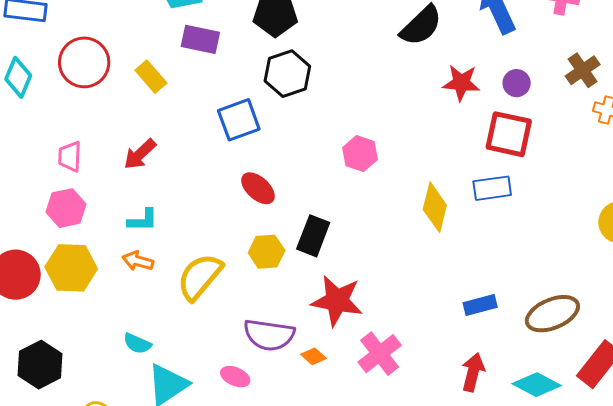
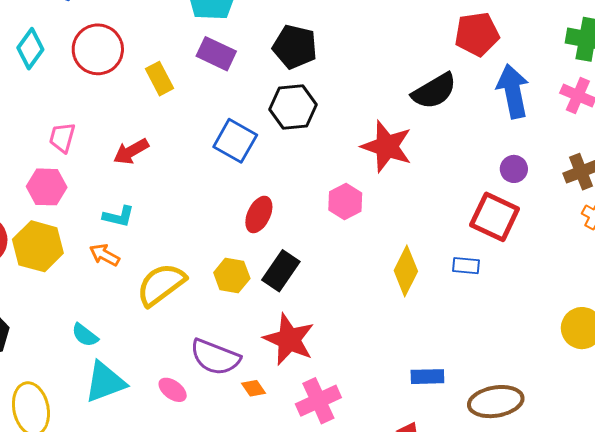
red star: (461, 83) -> (387, 146), moved, size x1.4
blue square: (239, 120) -> (235, 141), turned 36
red ellipse: (258, 188) -> (259, 214), moved, turned 60
blue rectangle: (492, 188) -> (466, 266), size x0.7

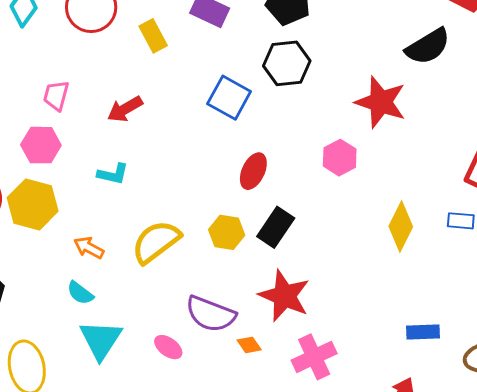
orange arrow: (104, 255) -> (89, 248), moved
cyan triangle: (105, 382) -> (101, 340), turned -36

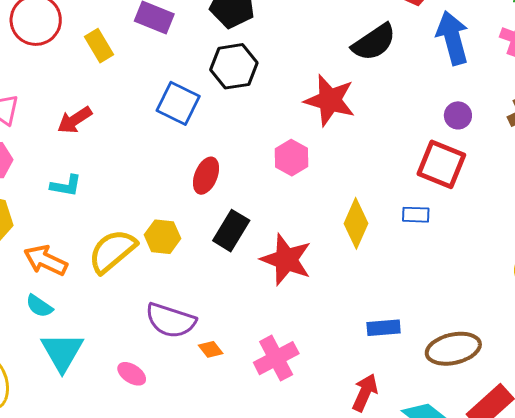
yellow hexagon: (227, 232) -> (163, 237), moved
orange arrow: (89, 248) -> (46, 260), size x1.4
red star: (284, 296) -> (286, 260), moved
pink ellipse: (168, 347) -> (132, 374), moved

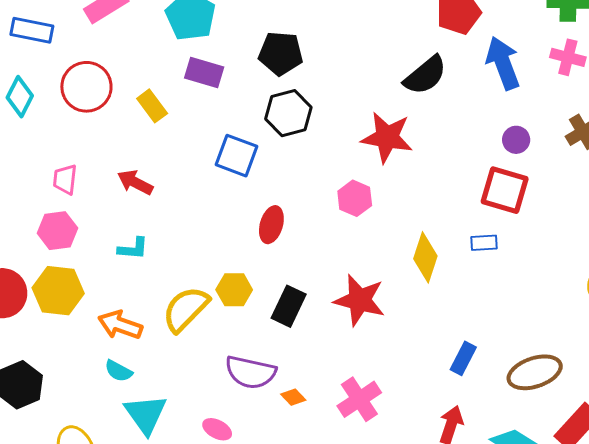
red arrow: (75, 120) -> (135, 182), turned 66
black rectangle: (231, 231) -> (289, 306), moved
blue rectangle: (384, 328) -> (463, 358), turned -52

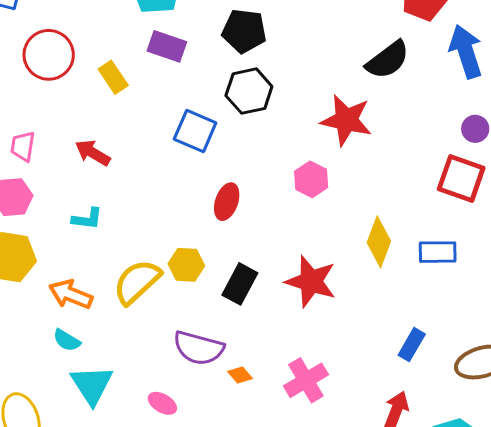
blue rectangle: (484, 243) -> (438, 252), moved, size x1.4

